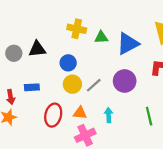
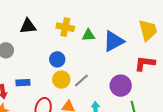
black triangle: (37, 49) -> (28, 26), moved
purple circle: (125, 81) -> (121, 86), moved

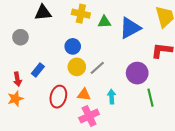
blue rectangle: (23, 83) -> (38, 70), turned -48

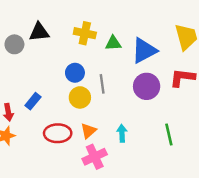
gray circle: (20, 37) -> (14, 44), moved
gray line: (97, 68) -> (102, 84), moved, turned -56
purple circle: (137, 73) -> (147, 86), moved
orange triangle: (84, 95) -> (89, 131), turned -48
red ellipse: (58, 97) -> (58, 133), turned 75

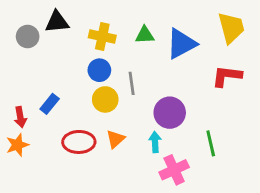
yellow cross: (85, 33) -> (102, 36), moved
purple circle: (147, 86) -> (170, 113), moved
pink cross: (95, 157) -> (174, 170), moved

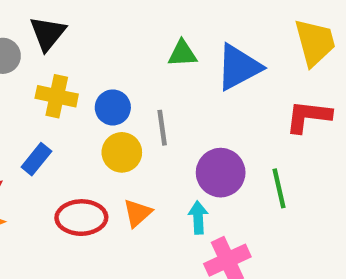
black triangle: (57, 22) -> (48, 33), turned -45
yellow cross: (102, 36) -> (57, 96), moved
green line: (211, 143) -> (279, 188), moved

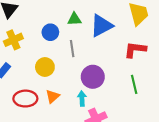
yellow cross: (57, 96) -> (13, 40), turned -36
blue circle: (113, 107) -> (50, 32), moved
gray line: (162, 128) -> (72, 49), moved
green line: (279, 188) -> (134, 84), moved

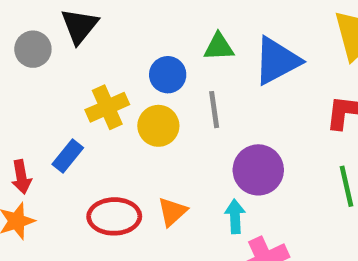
yellow cross: (13, 40) -> (107, 107), moved
yellow circle: (45, 67) -> (158, 126), moved

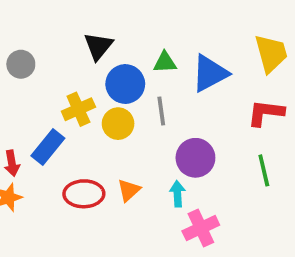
black triangle: (79, 26) -> (98, 46), moved
blue circle: (168, 75) -> (125, 84), size x1.4
blue rectangle: (68, 156) -> (48, 147), size x1.4

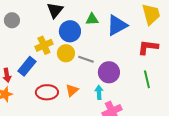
gray line: (161, 111) -> (86, 59), moved, turned -63

